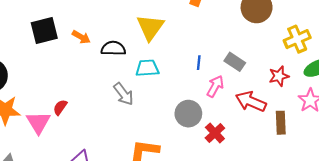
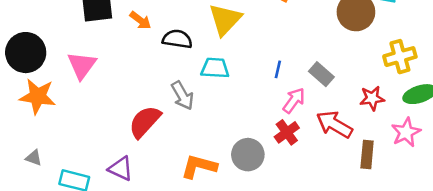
red semicircle: (60, 107) -> (145, 122), moved, size x1.8
gray circle: (188, 114) -> (248, 155), moved
pink triangle: (38, 122) -> (82, 65), moved
red cross: (215, 133) -> (287, 132), moved

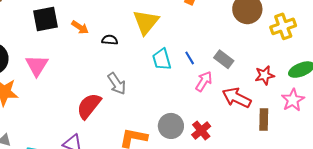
black semicircle: (177, 39) -> (110, 40), size x0.7
yellow cross: (400, 57) -> (283, 26), moved
cyan trapezoid: (215, 68) -> (162, 59), moved, turned -105
blue line: (278, 69) -> (190, 58), turned -40
red cross: (287, 132) -> (201, 131), moved

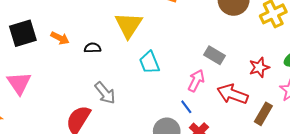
blue line: (190, 58) -> (186, 107), moved
brown rectangle: (264, 119) -> (263, 114), turned 35

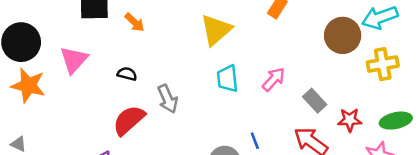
black semicircle: (93, 48) -> (127, 74), moved
gray rectangle: (215, 55) -> (315, 101), moved
pink arrow: (196, 81) -> (274, 79), moved

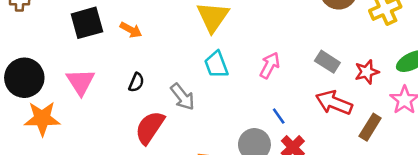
black semicircle: (127, 74) -> (136, 82), turned 114
cyan trapezoid: (227, 79) -> (216, 65), moved
pink arrow: (274, 79) -> (270, 65), moved

